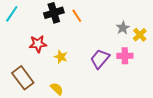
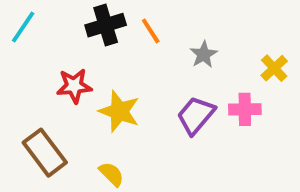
gray star: (123, 28) -> (204, 54), moved
yellow star: (61, 57) -> (119, 111), size x1.5

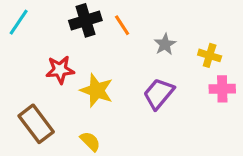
yellow cross: (274, 68) -> (210, 55), moved, turned -30
pink cross: (245, 109) -> (222, 89), moved

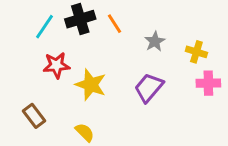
cyan line: (19, 22) -> (44, 27), moved
brown rectangle: (36, 124) -> (34, 116), size x0.7

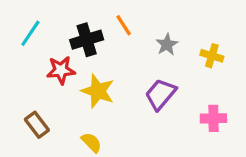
black cross: (80, 19) -> (87, 40), moved
cyan line: (44, 27) -> (30, 33), moved
pink cross: (208, 83) -> (213, 118), moved

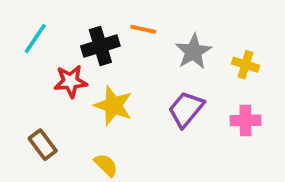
orange line: (124, 25) -> (143, 29), turned -45
gray star: (167, 44) -> (193, 52), size x1.4
pink cross: (213, 118) -> (245, 120), moved

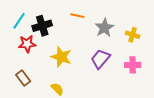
black cross: (100, 46) -> (42, 26), moved
red star: (71, 81) -> (27, 44), moved

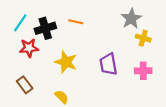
orange line: (77, 16) -> (76, 22), moved
gray star: (104, 28) -> (131, 18), moved
purple trapezoid: (100, 59) -> (108, 64), turned -50

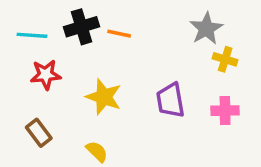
cyan line: (20, 23) -> (32, 35), turned 60
black cross: (45, 28) -> (82, 27), moved

